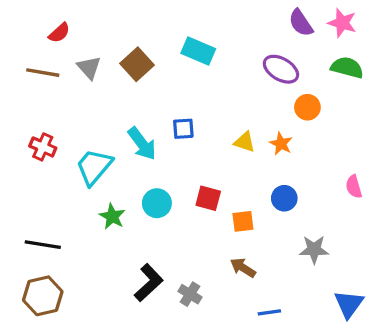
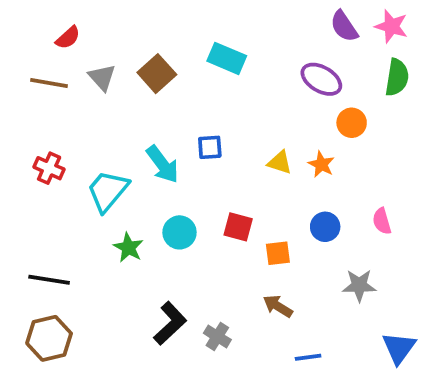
green semicircle: (347, 68) -> (397, 77), turned 84
pink semicircle: (354, 187) -> (382, 221), moved

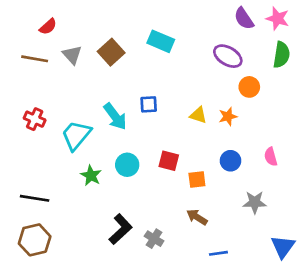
orange star: (321, 164) -> (228, 116), turned 30

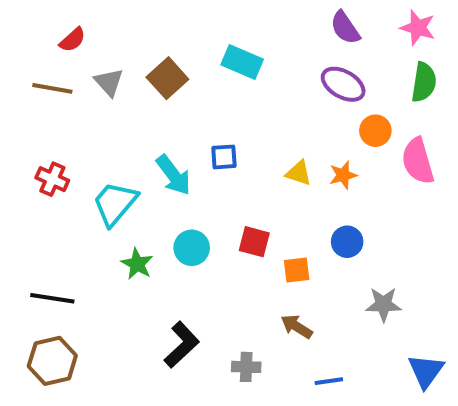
purple semicircle: (244, 19) -> (345, 28), moved
pink semicircle: (271, 157) -> (418, 161), moved, size x1.6
gray cross: (154, 239) -> (246, 367), moved, turned -30

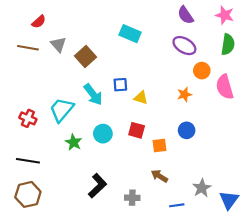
brown square: (167, 78) -> (86, 56), moved
yellow triangle: (299, 173) -> (141, 98), moved
red cross: (52, 179) -> (28, 118), moved
gray star: (383, 304) -> (202, 188), moved, turned -30

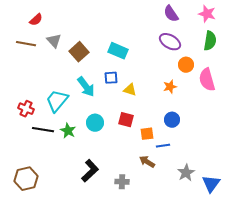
cyan rectangle: (130, 34) -> (118, 51), moved
black line: (28, 161) -> (43, 130), moved
blue line: (177, 205) -> (163, 146), moved

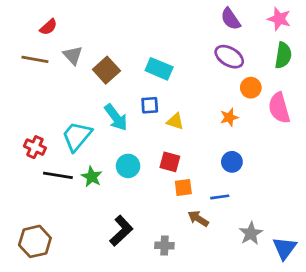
orange square: (147, 134) -> (183, 188), moved

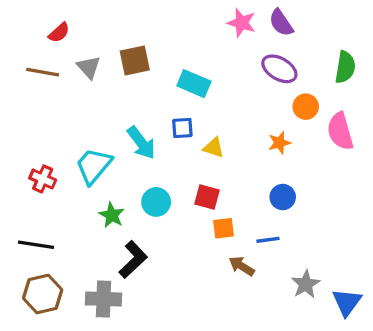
pink star: (279, 19) -> (242, 23), moved
brown square: (106, 70) -> (135, 61), moved, turned 30
black line: (58, 175) -> (36, 245), moved
black L-shape: (121, 231) -> (133, 260), moved
gray cross: (164, 246) -> (103, 299), moved, size x1.5

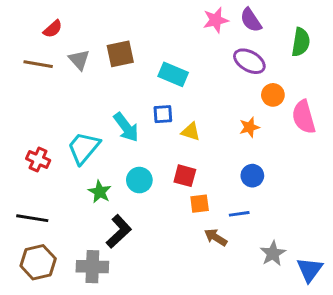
pink star: (242, 23) -> (216, 20), turned -30
green semicircle: (345, 67) -> (301, 42), moved

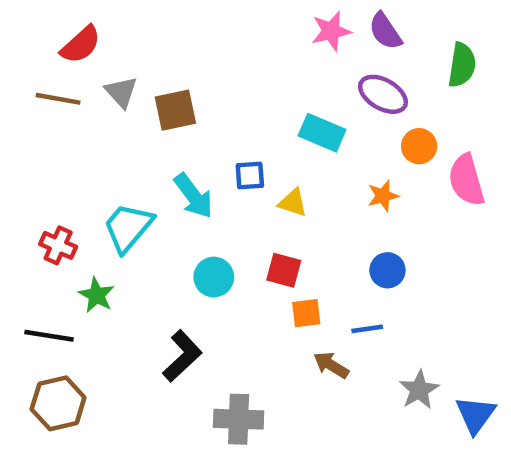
red semicircle: (53, 29) -> (81, 45), size x1.4
brown square: (120, 54) -> (175, 110), moved
cyan rectangle: (173, 74) -> (322, 133), moved
green star: (100, 192) -> (96, 295), moved
gray cross: (92, 267) -> (239, 419), moved

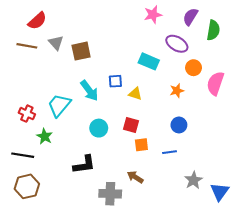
purple semicircle: (385, 31) -> (190, 17), moved, turned 66
pink semicircle: (466, 180) -> (215, 83), turned 35
black L-shape: (182, 356) -> (84, 165), turned 35
brown arrow: (331, 365) -> (135, 177), moved

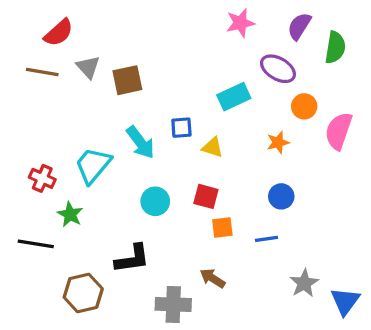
cyan rectangle: (149, 61) -> (234, 97), turned -48
brown hexagon: (27, 186) -> (83, 293), moved

